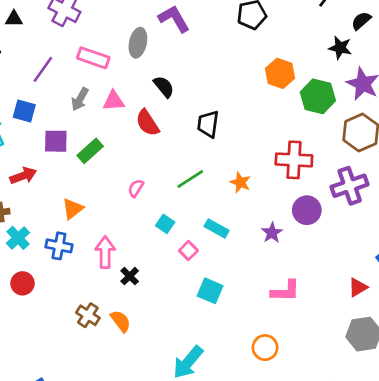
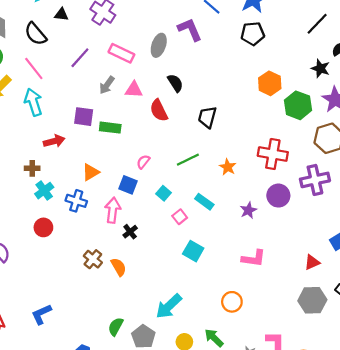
blue square: (24, 111) -> (128, 185), moved
green rectangle: (90, 151) -> (110, 128), turned 42

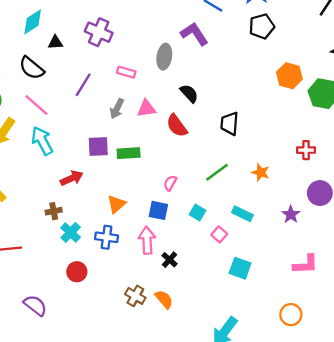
pink rectangle: (121, 53) -> (126, 72), size x0.7
red cross: (273, 154) -> (306, 150), size x0.6

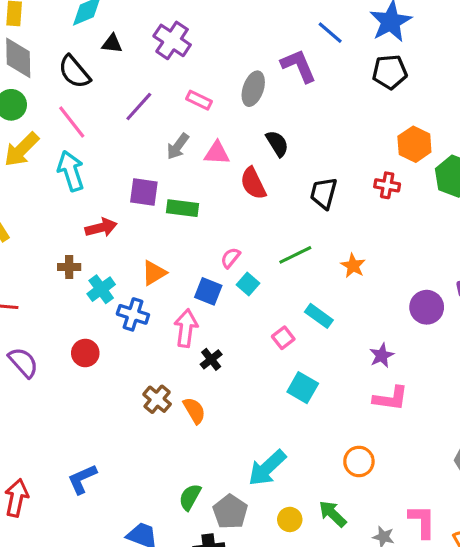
red cross: (306, 150) -> (387, 185), moved
cyan square: (198, 212) -> (248, 284), moved
purple star: (291, 214) -> (382, 355), moved
cyan cross: (71, 232) -> (101, 289), moved
purple semicircle: (35, 305) -> (23, 362), moved

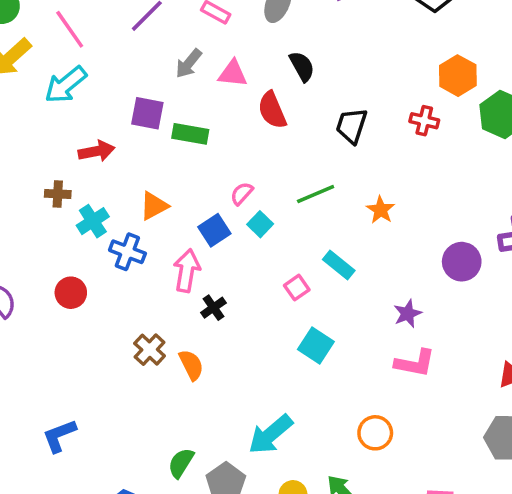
cyan arrow: (71, 171) -> (66, 85), turned -114
blue square: (208, 291) -> (214, 230), turned 32

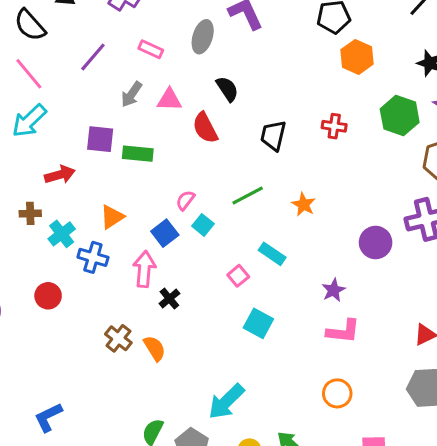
orange hexagon: (458, 76) -> (357, 57), moved
orange circle: (375, 433) -> (337, 393), moved

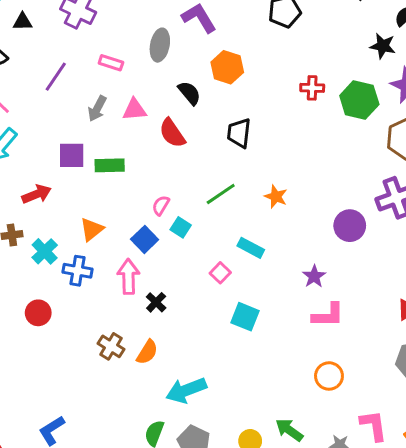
orange hexagon: (357, 57) -> (227, 67), moved
red cross: (334, 126) -> (312, 88), moved
orange semicircle: (155, 348) -> (147, 352), turned 70
cyan arrow: (226, 402) -> (186, 390), moved, turned 30

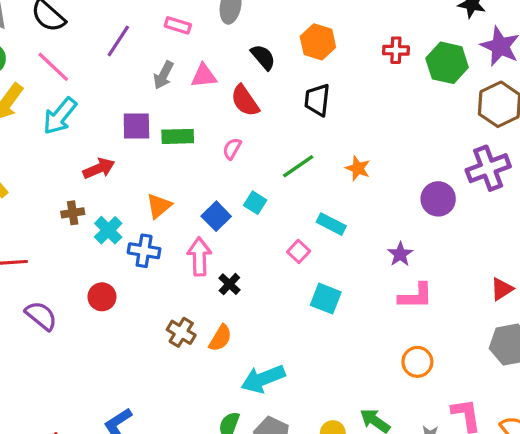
orange hexagon: (227, 67) -> (318, 42), moved
pink semicircle: (161, 205) -> (232, 149), moved

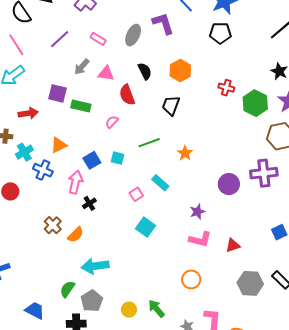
cyan square: (255, 203) -> (117, 158), turned -32
red triangle: (502, 289) -> (233, 245), moved

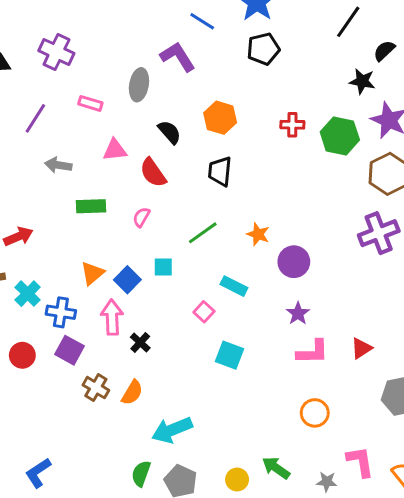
gray arrow: (82, 67) -> (58, 165), moved, turned 72
purple square: (57, 93) -> (69, 350), moved, turned 30
orange triangle: (59, 145) -> (92, 273), moved
purple circle: (229, 184) -> (294, 262), moved

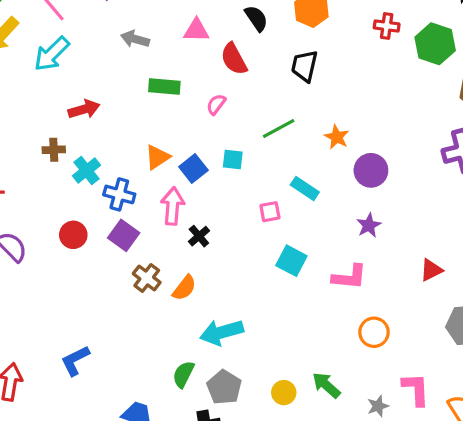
pink square: (204, 312) -> (270, 212), turned 30
pink L-shape: (313, 352) -> (349, 277), moved
gray star: (327, 482) -> (378, 406), turned -30

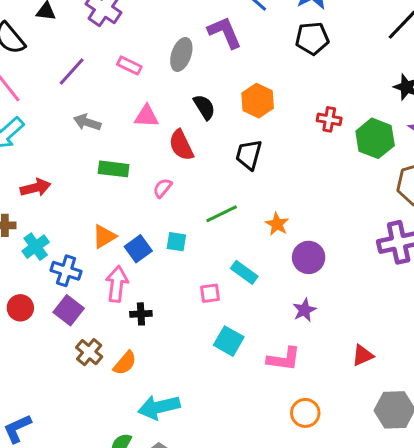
black cross: (199, 236) -> (141, 314), turned 35

